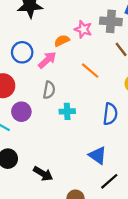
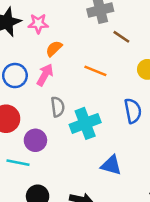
pink star: (83, 29) -> (38, 24), moved
cyan cross: (67, 111) -> (85, 123), size x1.6
blue triangle: (98, 155) -> (111, 165), moved

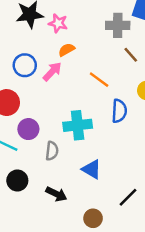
gray semicircle: (58, 107) -> (52, 151), moved
blue semicircle: (133, 111) -> (119, 111), moved

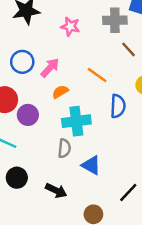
pink star: (58, 23) -> (70, 26), moved
orange semicircle: (67, 50) -> (60, 92), moved
purple circle: (28, 129) -> (28, 115), moved
gray semicircle: (52, 151) -> (64, 148), moved

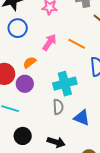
blue circle: (22, 62) -> (18, 28), moved
pink arrow: (50, 68) -> (50, 42), moved
orange semicircle: (60, 92) -> (30, 62), moved

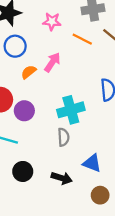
orange line: (77, 44) -> (82, 39), moved
orange semicircle: (30, 62) -> (29, 72), moved
blue triangle: (82, 118) -> (92, 163), moved

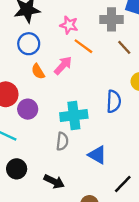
orange line: (82, 39) -> (83, 46), moved
orange semicircle: (29, 72) -> (38, 71), turned -91
blue triangle: (92, 163) -> (97, 155), moved

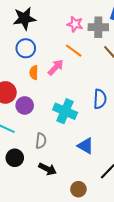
pink star: (69, 25) -> (75, 24), moved
orange semicircle: (38, 71) -> (34, 73), turned 32
cyan cross: (74, 115) -> (65, 111), turned 30
gray semicircle: (62, 141) -> (41, 141), moved

